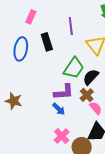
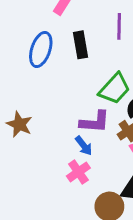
pink cross: (62, 136) -> (78, 172), moved

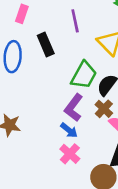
purple L-shape: (95, 122) -> (74, 108), turned 136

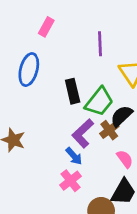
black rectangle: (46, 45) -> (73, 91), moved
brown cross: (104, 109) -> (109, 130), moved

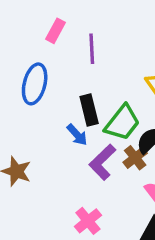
purple line: (100, 44) -> (92, 49), moved
blue arrow: (74, 156) -> (77, 135), moved

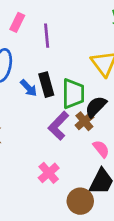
green trapezoid: (122, 123) -> (73, 94), turned -36
blue arrow: (77, 135) -> (29, 88), moved

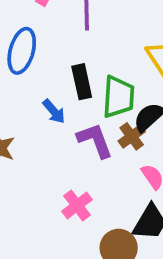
blue arrow: (29, 88) -> (54, 111), moved
purple L-shape: (58, 126) -> (95, 140), turned 112

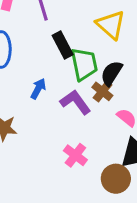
black rectangle: (82, 82) -> (63, 45), moved
blue arrow: (54, 111) -> (38, 89), turned -96

